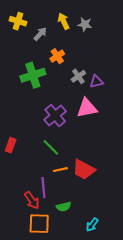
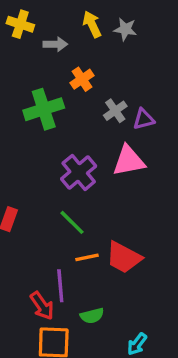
gray arrow: (40, 34) -> (55, 44), turned 48

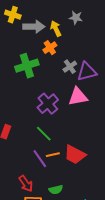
yellow arrow: (92, 24) -> (56, 29), moved
gray arrow: (55, 44) -> (34, 27), size x1.5
purple triangle: (144, 119) -> (87, 72), size x1.5
purple line: (60, 286) -> (40, 159), moved, turned -30

